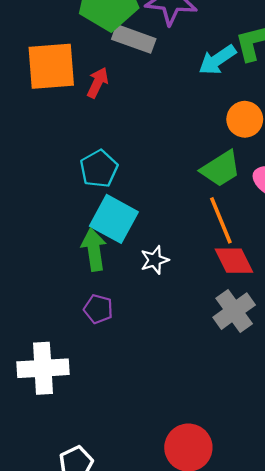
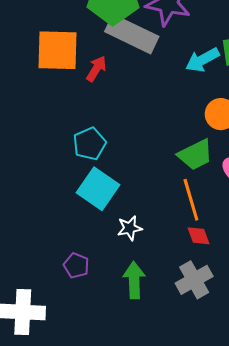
gray rectangle: (134, 39) -> (132, 34), size x1.4
green arrow: (94, 250) -> (134, 280), moved
red diamond: (234, 261) -> (199, 236), size x0.7

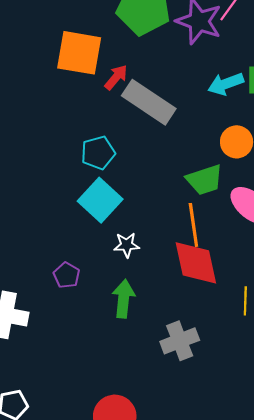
gray rectangle: (132, 34) -> (149, 102), moved
red diamond: (199, 236) -> (196, 263), size x2.0
gray cross: (194, 280) -> (180, 341), moved

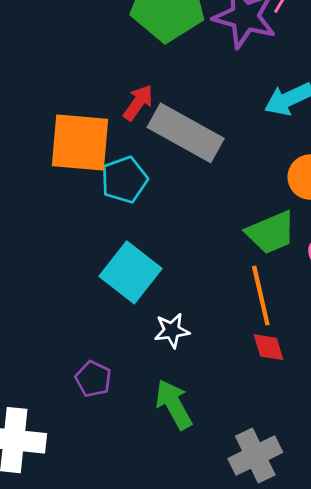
orange square: (79, 53) -> (80, 143), moved
cyan pentagon: (98, 153) -> (124, 180), moved
red diamond: (196, 263) -> (269, 347), size x0.5
green arrow: (124, 299) -> (174, 404), turned -30

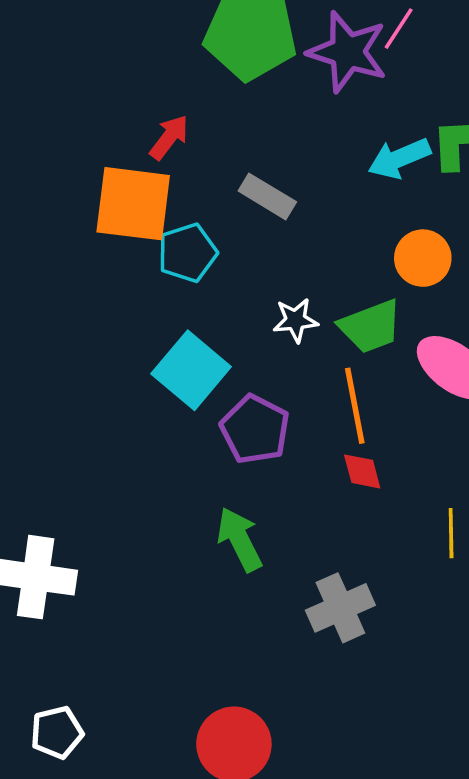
red arrow: (138, 103) -> (169, 137), moved
gray rectangle: (186, 133) -> (267, 196), size x0.6
white star: (172, 331) -> (295, 320), moved
purple pentagon: (93, 379) -> (255, 429), moved, size x1.5

